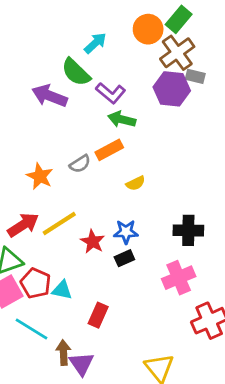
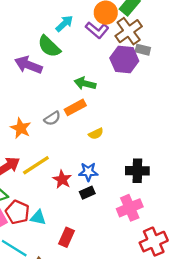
purple L-shape: (111, 93) -> (97, 30), moved

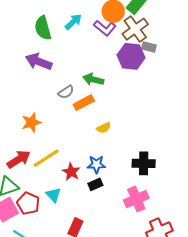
green semicircle: (49, 46) -> (43, 28), moved, turned 30
gray semicircle: (52, 118) -> (66, 92), moved
orange star: (21, 128) -> (31, 122), turned 30
cyan triangle: (38, 218) -> (53, 195), moved, turned 35

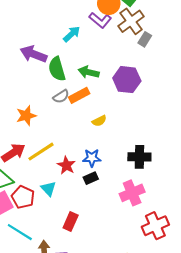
cyan arrow: (73, 22) -> (72, 34), moved
green semicircle: (43, 28) -> (57, 69), moved
gray rectangle: (149, 47) -> (145, 39), turned -72
purple hexagon: (131, 56) -> (127, 80), moved
gray semicircle: (66, 92) -> (61, 96), moved

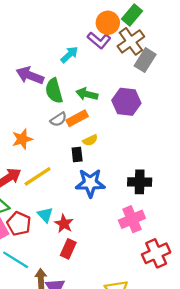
gray rectangle: (145, 39) -> (145, 60), size x1.5
yellow semicircle: (99, 121) -> (90, 140), moved
blue star: (92, 158) -> (90, 183), size x1.5
red star: (66, 165) -> (64, 224), moved
black rectangle: (91, 178) -> (77, 154), moved, turned -72

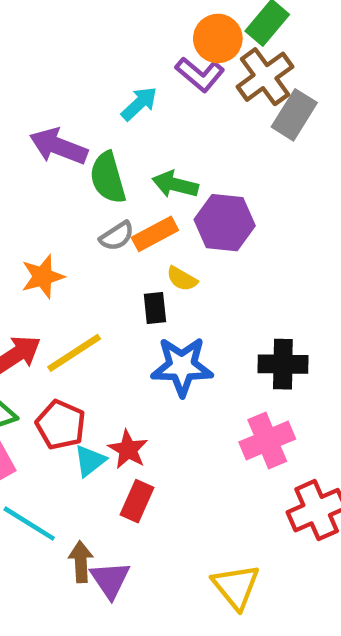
purple hexagon: (126, 102) -> (225, 223), moved
yellow semicircle: (90, 140) -> (182, 279), turned 56
cyan triangle: (45, 215) -> (90, 461), moved, turned 35
red pentagon: (19, 224) -> (61, 425), moved

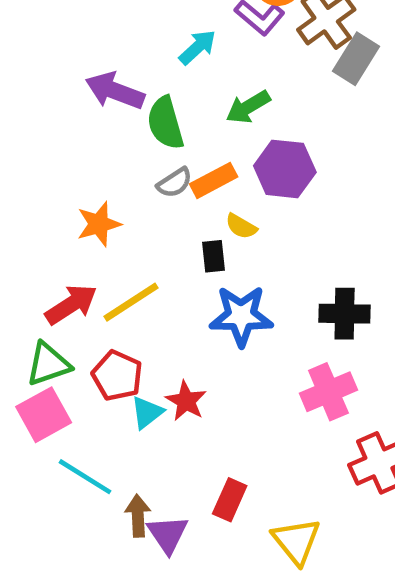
green arrow: (175, 184) -> (248, 107), moved, turned -45
red rectangle: (137, 501) -> (230, 500), moved

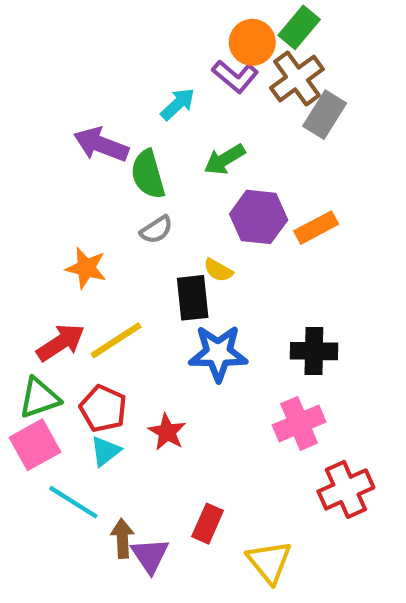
orange rectangle: (214, 180) -> (316, 228), moved
orange star: (99, 224) -> (86, 268), turned 30
black rectangle: (214, 256) -> (193, 298), size x1.5
cyan triangle: (147, 412) -> (105, 451), moved

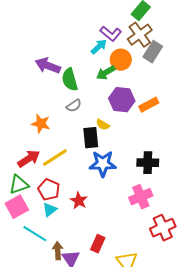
orange circle: (252, 42) -> (121, 60), moved
cyan arrow: (178, 104) -> (99, 47), moved

